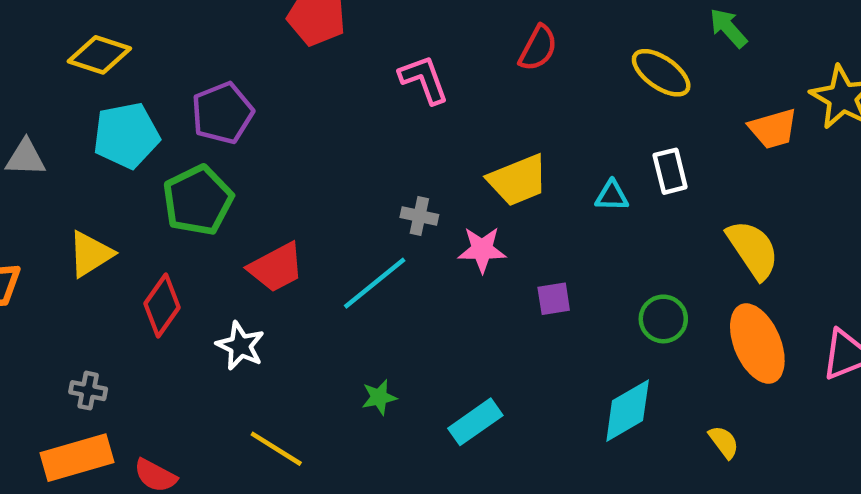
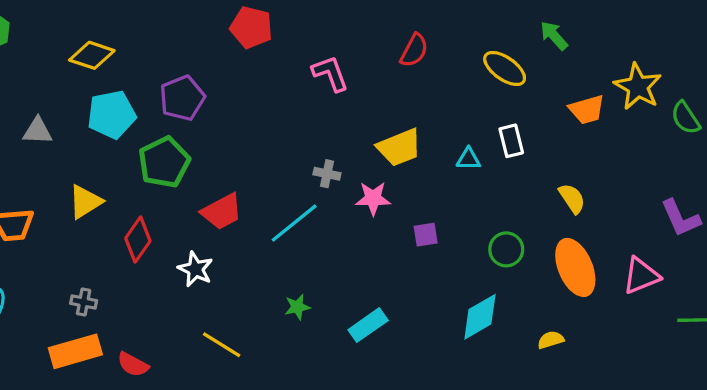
yellow semicircle: (753, 250) -> (572, 198), size x0.7
yellow semicircle: (724, 442) -> (551, 340), turned -70

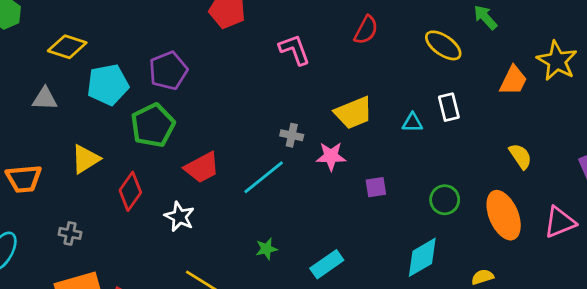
yellow diamond: (92, 55) -> (67, 47), moved
orange trapezoid: (587, 110) -> (513, 80), turned -48
yellow semicircle: (572, 198) -> (520, 156), moved
gray cross: (84, 302) -> (70, 233), moved

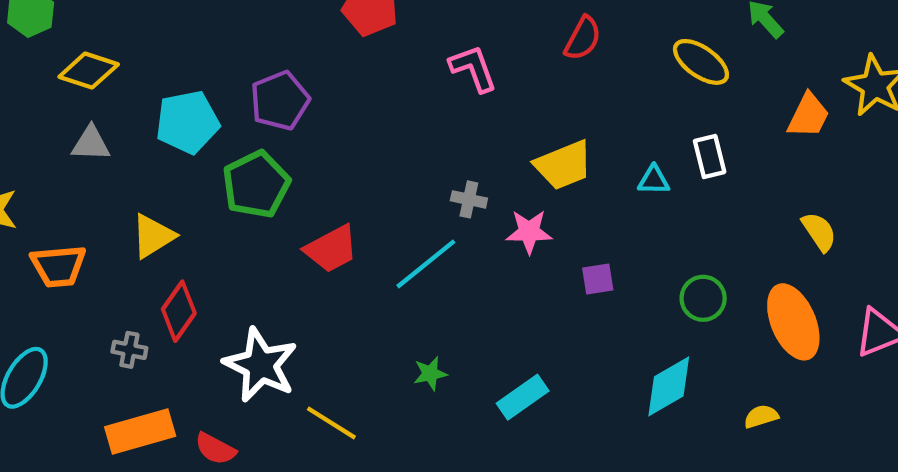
yellow diamond: (67, 47) -> (89, 71), moved
red diamond: (130, 191) -> (179, 311), moved
white star: (179, 217) -> (260, 365), moved, size x1.6

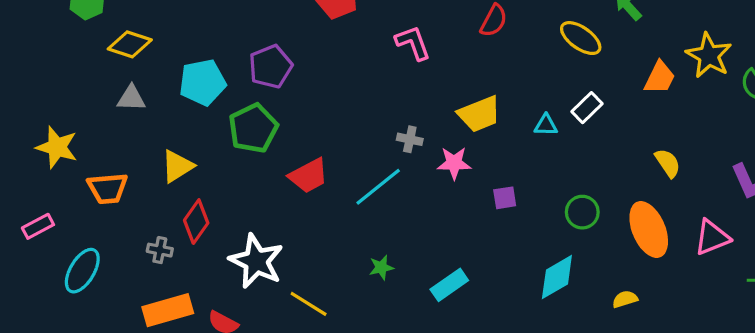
white rectangle: (710, 156) -> (587, 108), turned 60

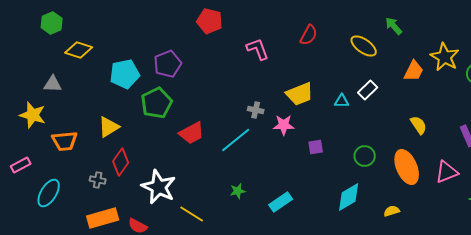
gray triangle: (131, 98) -> (53, 84), moved

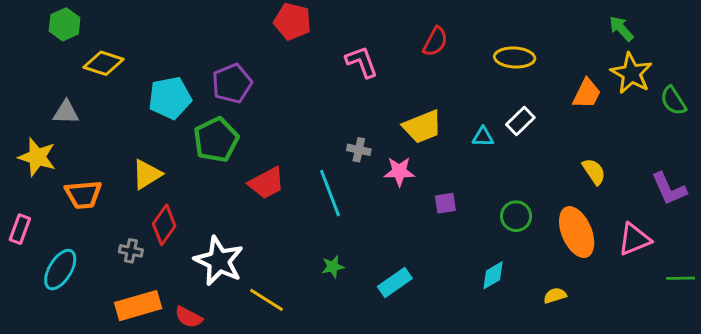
green arrow: (394, 26) -> (621, 29), moved
yellow ellipse: (364, 46) -> (515, 57), turned -32
cyan line: (236, 140) -> (330, 193), turned -72
pink rectangle: (21, 165) -> (20, 229), turned -42
cyan diamond: (349, 197) -> (493, 275), size x0.7

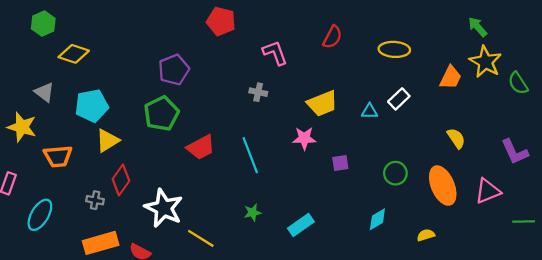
cyan pentagon: (170, 98) -> (92, 106), moved
gray triangle: (66, 112) -> (44, 92), turned 35
gray cross: (359, 150) -> (258, 92), moved

